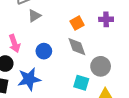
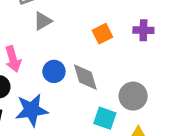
gray diamond: (77, 47) -> (85, 77), moved

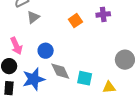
gray diamond: (85, 77) -> (60, 71), moved
gray circle: (133, 96) -> (125, 60), moved

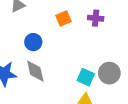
blue circle: (46, 51) -> (33, 42), moved
cyan square: (85, 78) -> (86, 77), moved

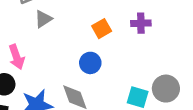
blue circle: (33, 42) -> (90, 63), moved

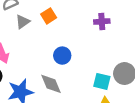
orange square: (102, 29) -> (49, 16), moved

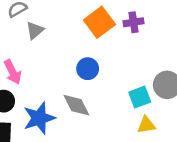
orange square: (49, 16) -> (99, 22), moved, size x1.5
cyan square: (102, 81) -> (140, 97), turned -30

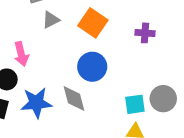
orange square: (99, 22) -> (93, 23), moved, turned -32
blue circle: (88, 69) -> (92, 67), size x1.4

